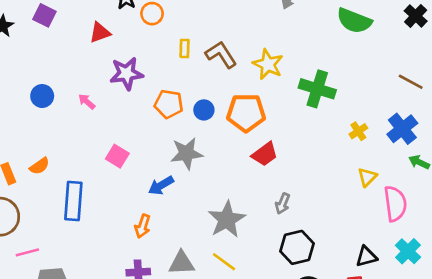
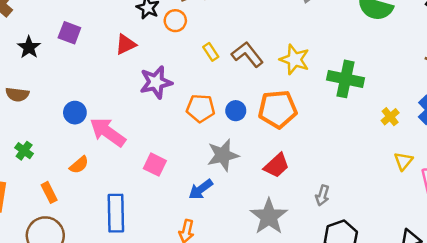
yellow rectangle: (185, 48) -> (211, 52), turned -30
pink arrow: (87, 102) -> (108, 132), moved, size x2.0
red trapezoid: (265, 154) -> (277, 165), moved
orange semicircle: (40, 166) -> (79, 165), moved

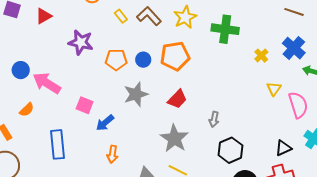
red triangle: (126, 44) -> (44, 16), moved
yellow star: (294, 59) -> (185, 17), turned 30
purple star: (156, 82) -> (81, 42), turned 30
blue arrow: (201, 189) -> (105, 123), moved

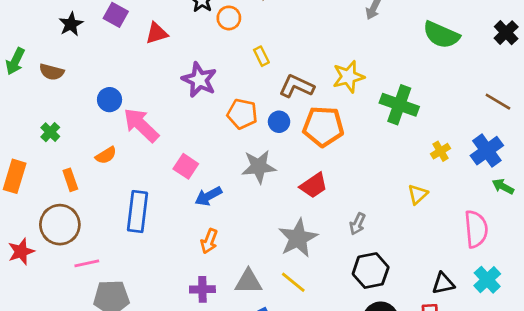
brown L-shape: (149, 16) -> (297, 86), moved, turned -35
yellow triangle: (274, 89) -> (418, 194), moved

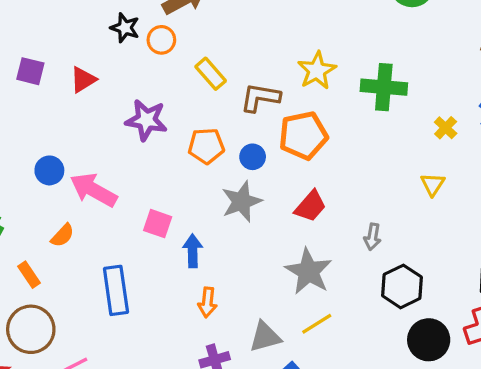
yellow rectangle: (261, 56) -> (211, 74), size x1.4
blue circle: (279, 122) -> (253, 157), moved
blue arrow: (208, 196) -> (193, 251), turned 132
yellow line: (293, 282) -> (317, 324), turned -56

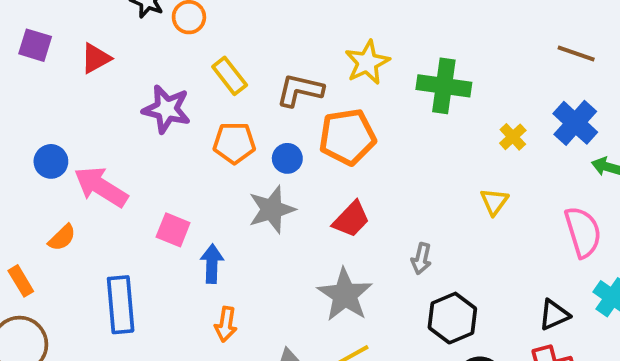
yellow rectangle: (211, 74) -> (230, 76), moved

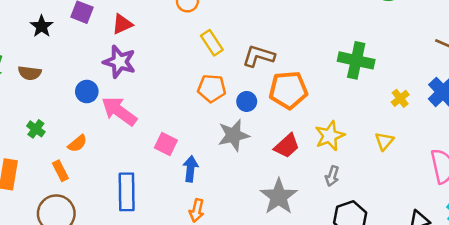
yellow star: (367, 62) -> (330, 136), moved
purple star: (167, 109) -> (119, 62), moved
orange semicircle: (62, 238) -> (77, 143), moved

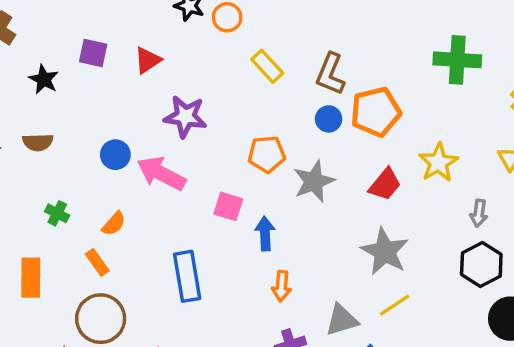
brown L-shape: (259, 56) -> (330, 74), turned -76
purple star: (119, 62) -> (185, 116), moved
orange pentagon: (212, 88) -> (267, 154), moved
blue circle: (247, 101) -> (329, 119), moved
gray arrow: (332, 176) -> (479, 213), moved

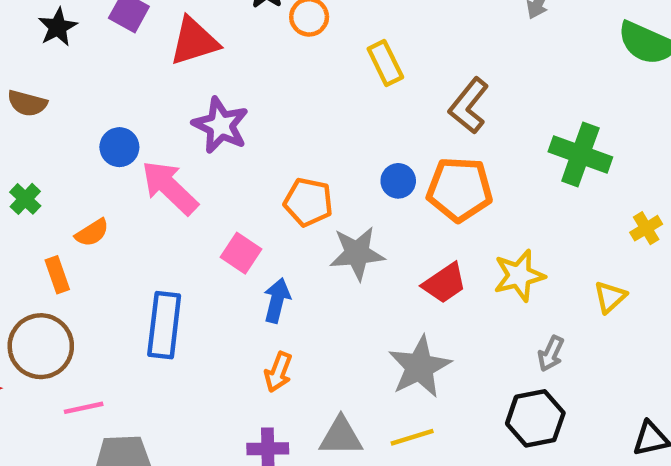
red triangle: (148, 60) -> (194, 41), size x1.4
yellow rectangle: (267, 66) -> (385, 63), moved
brown L-shape: (330, 74) -> (469, 106), moved

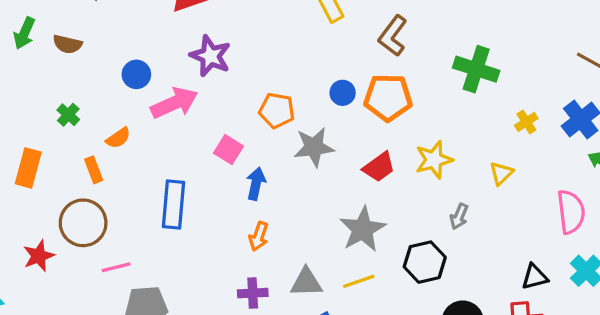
pink arrow: (170, 187) -> (174, 103), turned 114
black hexagon: (535, 418) -> (425, 262), moved

